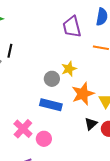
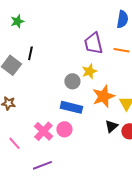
purple trapezoid: (72, 27) -> (93, 43), moved
pink circle: (44, 139) -> (64, 129), moved

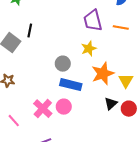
gray circle: (72, 81) -> (63, 64), moved

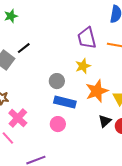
black line: (30, 31) -> (24, 48), turned 40
pink cross: (43, 109) -> (18, 118), moved

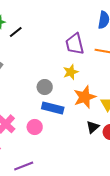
black line: (24, 48) -> (16, 32), moved
pink circle: (58, 124) -> (35, 127), moved

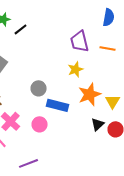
gray circle: (45, 87) -> (38, 88), moved

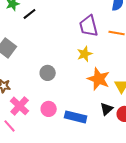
orange star: (90, 94) -> (99, 79), turned -30
blue rectangle: (58, 105) -> (76, 117), moved

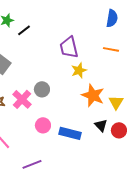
purple trapezoid: (89, 26) -> (69, 47), moved
pink cross: (20, 106) -> (22, 99), moved
black triangle: (107, 109) -> (101, 125), turned -32

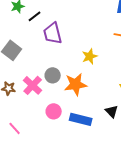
purple trapezoid: (69, 47) -> (53, 33), moved
orange star: (93, 95) -> (76, 84), moved, turned -30

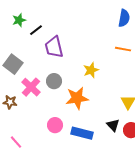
gray circle: (53, 75) -> (54, 81), moved
pink cross: (33, 85) -> (31, 87), moved

